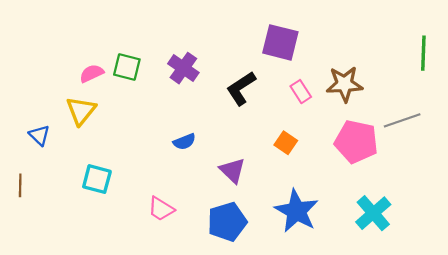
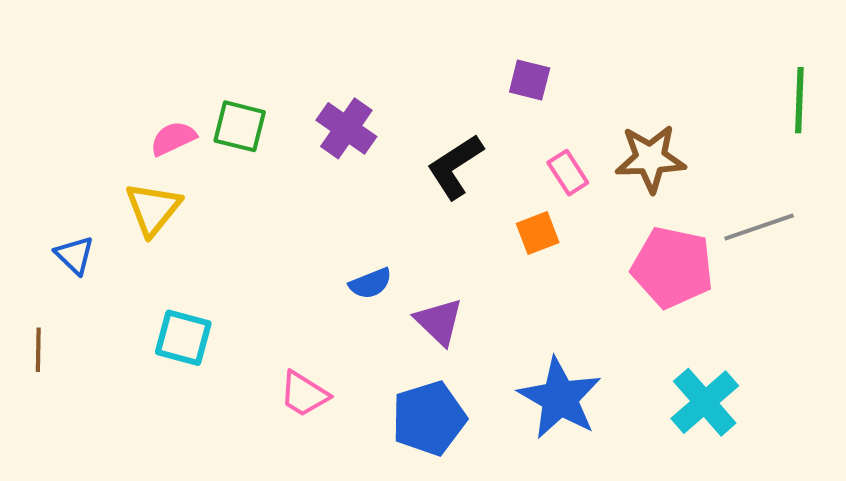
purple square: (280, 42) -> (530, 80), size x0.6
blue semicircle: (184, 142) -> (370, 283), moved
orange square: (286, 143) -> (538, 233), moved, turned 35

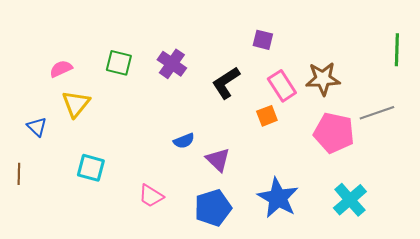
pink semicircle: (173, 138) -> (61, 69), moved
pink rectangle: (568, 173) -> (282, 86), size x1.4

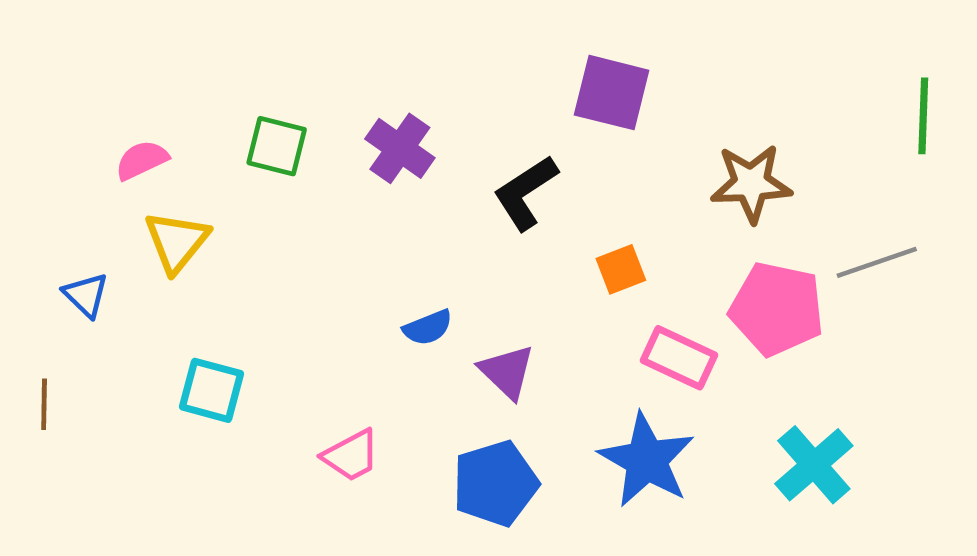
purple square: (263, 40) -> (612, 93), size x1.6
pink rectangle: (282, 86) -> (679, 358), moved, turned -32
pink trapezoid: (151, 196) -> (351, 455), turned -60

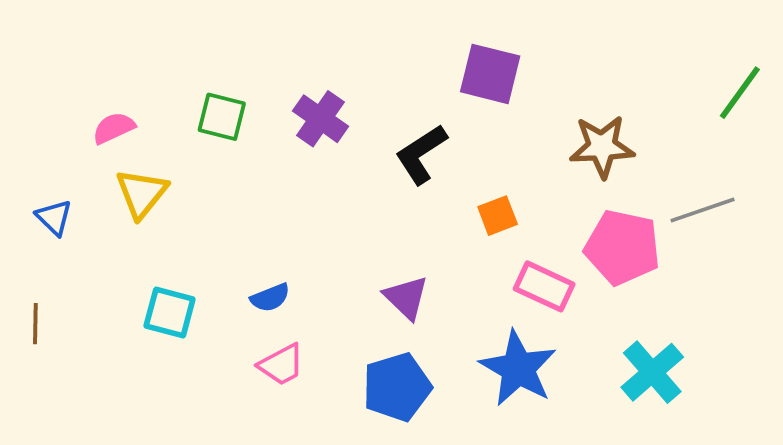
green line: (923, 116) -> (740, 93), turned 34
blue triangle: (86, 295) -> (54, 217), moved
blue semicircle: (428, 328) -> (270, 298), moved

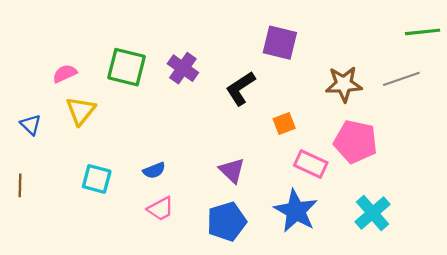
green line: (740, 93) -> (423, 32), moved, turned 48
green square: (222, 117) -> (126, 67), size x1.4
gray line: (703, 210) -> (401, 79), moved

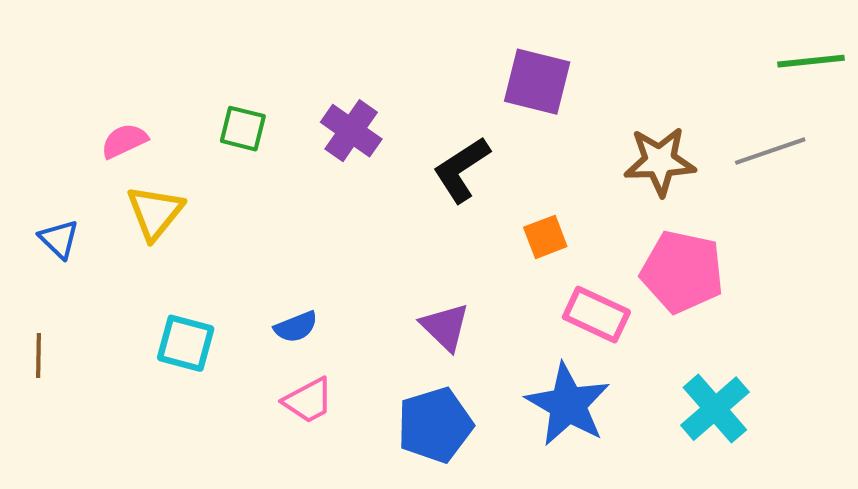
green square: (126, 67) -> (243, 129), size x0.6

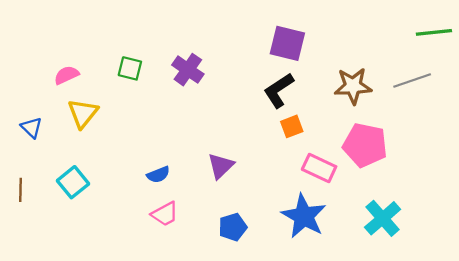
black L-shape: (462, 169) -> (279, 90), moved
purple triangle: (445, 327) -> (221, 166), moved, turned 32
cyan square: (186, 343) -> (73, 182), moved, turned 36
blue pentagon: (435, 425) -> (233, 227), size x0.7

